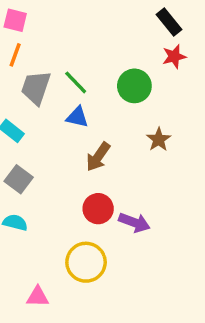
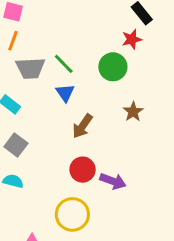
red star: (174, 57) -> (132, 39), moved
gray trapezoid: (36, 88) -> (30, 68), turned -112
blue triangle: (77, 117) -> (65, 93), turned 42

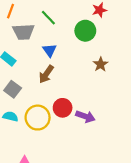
green line: (64, 64) -> (48, 18), moved
brown arrow: (83, 126) -> (46, 74), moved
yellow circle: (72, 214) -> (38, 118), moved

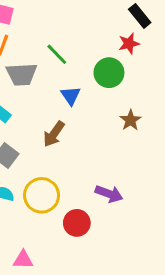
blue triangle: (50, 50) -> (71, 96), moved
red circle: (63, 108) -> (77, 223), moved

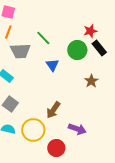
black rectangle: (140, 16) -> (99, 48), moved
brown arrow: (54, 134) -> (53, 110), moved

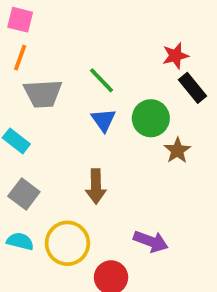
green line: (43, 38) -> (102, 80), moved
green circle: (77, 50) -> (151, 118), moved
brown arrow: (53, 110) -> (96, 186), moved, turned -36

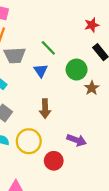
red star: (175, 56) -> (92, 25), moved
blue triangle: (103, 120) -> (41, 71), moved

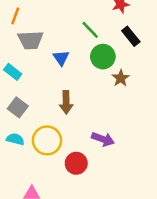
green line: (48, 48) -> (90, 30), moved

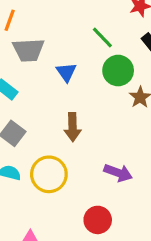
red circle: (76, 163) -> (98, 220), moved

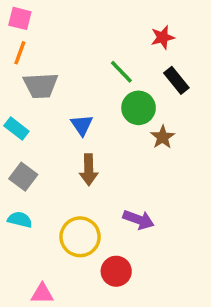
blue triangle: (66, 72) -> (82, 125), moved
yellow circle: (49, 174) -> (80, 237), moved

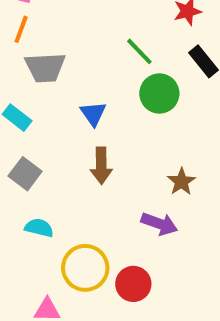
brown star: (163, 137) -> (181, 182), moved
cyan semicircle: (20, 220) -> (39, 228), moved
yellow circle: (80, 237) -> (85, 268), moved

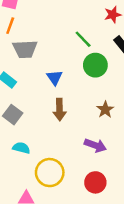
brown star: (181, 182) -> (105, 110), moved
red circle: (133, 284) -> (95, 182), moved

